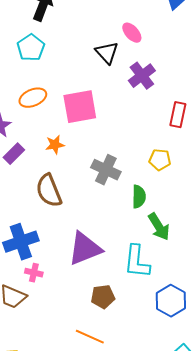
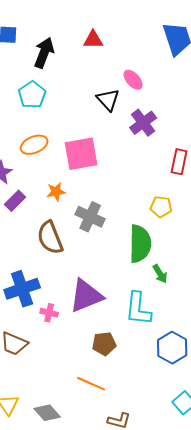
gray cross: (106, 170) -> (90, 217), moved
green semicircle: (139, 197) -> (140, 244), size x1.6
green arrow: (159, 227) -> (160, 274), size x0.7
pink cross: (34, 273) -> (49, 313), moved

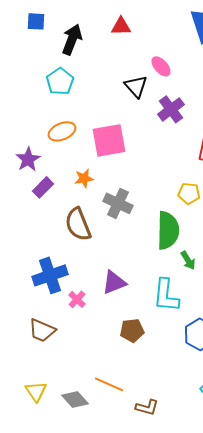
purple triangle: (86, 296) -> (114, 282), size x0.7
pink cross: (49, 313) -> (77, 299), turned 30
orange line: (91, 384) -> (109, 384), moved

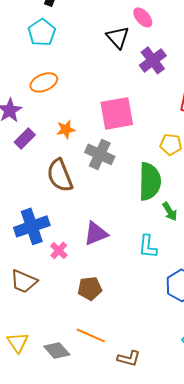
pink square: (109, 140) -> (117, 113), moved
cyan L-shape: (166, 295) -> (148, 246), size x0.7
brown pentagon: (132, 330) -> (90, 288), moved

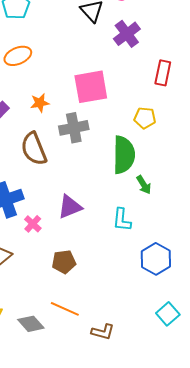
gray cross: (100, 154) -> (74, 128), turned -36

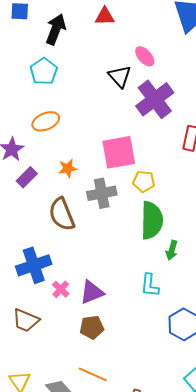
purple cross: (127, 34) -> (155, 99), size x1.4
yellow pentagon: (145, 118) -> (144, 181), moved
green arrow: (144, 185) -> (172, 250), turned 48
purple triangle: (70, 207) -> (92, 292), moved

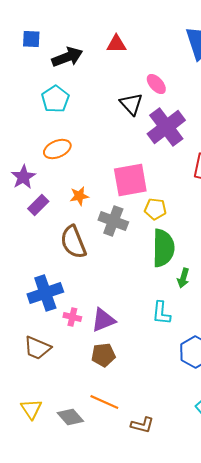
black arrow: (56, 29) -> (67, 57), turned 48
gray cross: (102, 193) -> (113, 221), turned 32
pink cross: (61, 289) -> (72, 317), turned -30

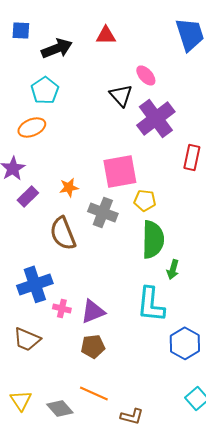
orange ellipse: (57, 149) -> (32, 127), moved
cyan L-shape: (161, 313) -> (151, 304), size x1.5

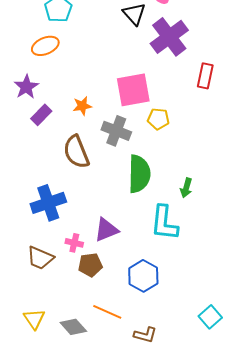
green semicircle: (153, 239) -> (139, 174), moved
pink cross: (62, 308) -> (74, 243), moved
blue hexagon: (185, 343) -> (143, 276), moved
brown pentagon: (93, 346) -> (90, 265), moved

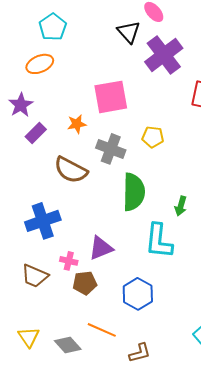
pink square: (133, 90) -> (111, 97), moved
brown semicircle: (76, 152) -> (71, 170), turned -40
brown L-shape: (145, 335) -> (140, 353), turned -30

